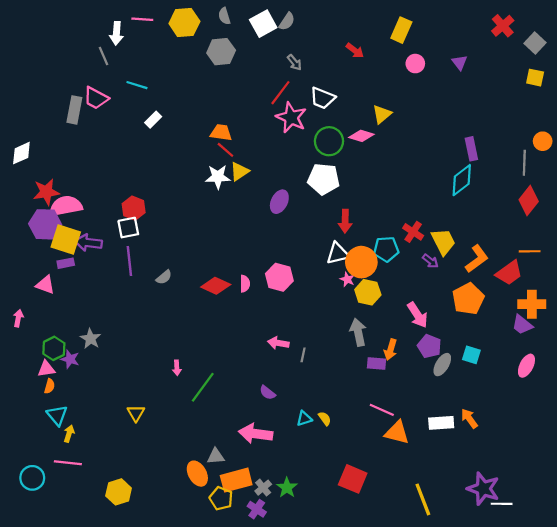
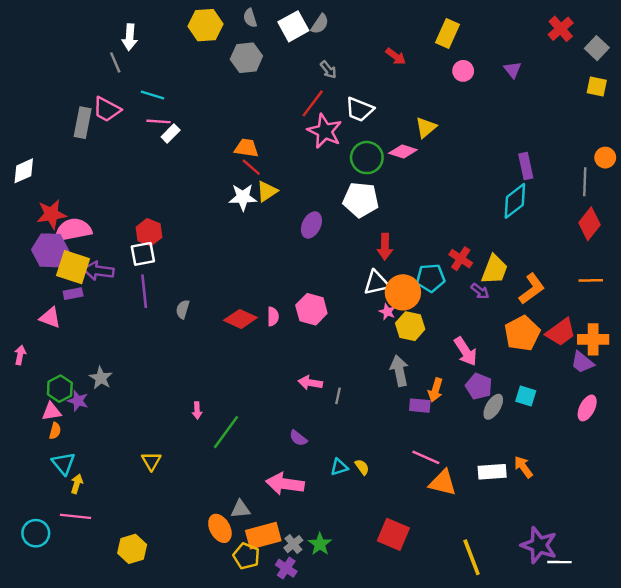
pink line: (142, 19) -> (159, 121), moved
yellow trapezoid: (443, 242) -> (494, 270), turned 48
red trapezoid: (509, 273) -> (561, 332), moved
gray semicircle: (164, 277) -> (183, 309), turned 147

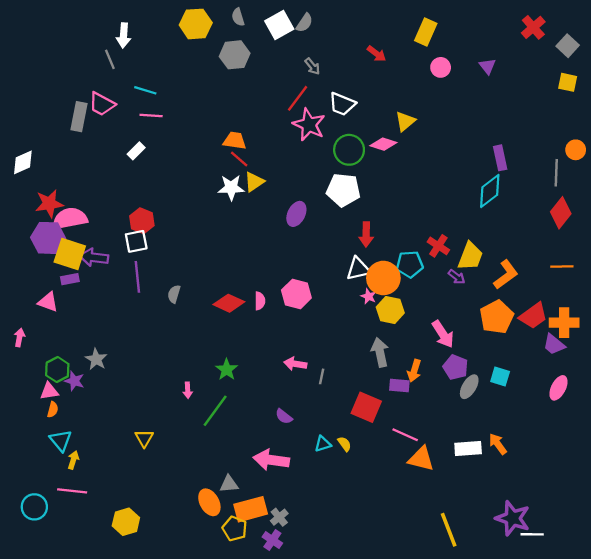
white rectangle: (171, 133) -> (136, 151), moved
red square: (393, 534) -> (366, 407), moved
green star: (320, 544) -> (227, 370), moved

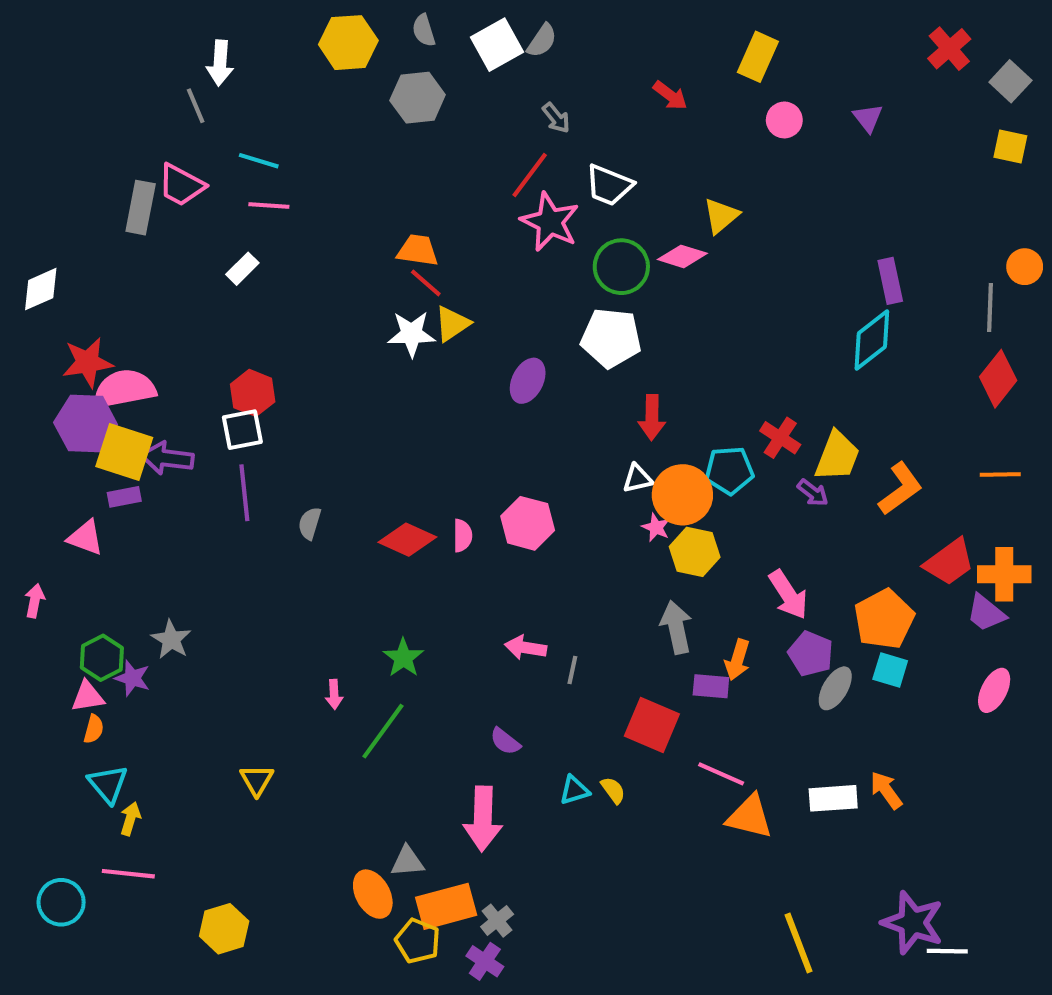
white triangle: (358, 269) -> (638, 479), size x0.7
orange pentagon: (497, 317) -> (884, 619), moved
pink arrow: (271, 460) -> (483, 819), turned -96

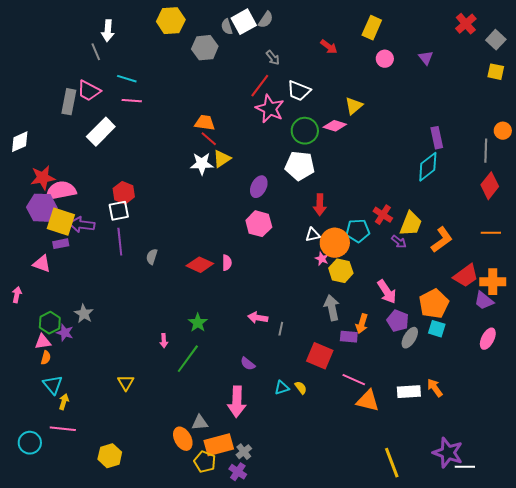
gray semicircle: (424, 30) -> (227, 27), moved
white rectangle: (242, 269) -> (101, 132), moved, size x1.8
pink hexagon: (528, 523) -> (259, 224), moved

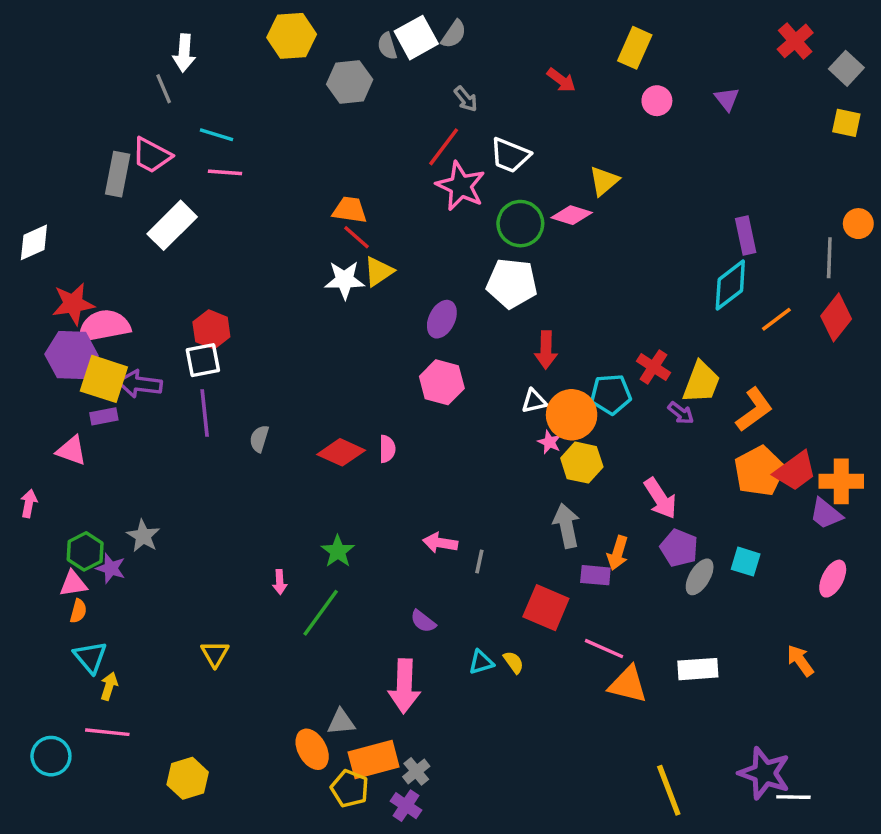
orange line: (491, 233) -> (776, 319), moved, turned -36
orange pentagon: (434, 304) -> (759, 471), moved
orange arrow: (435, 388) -> (800, 661), moved

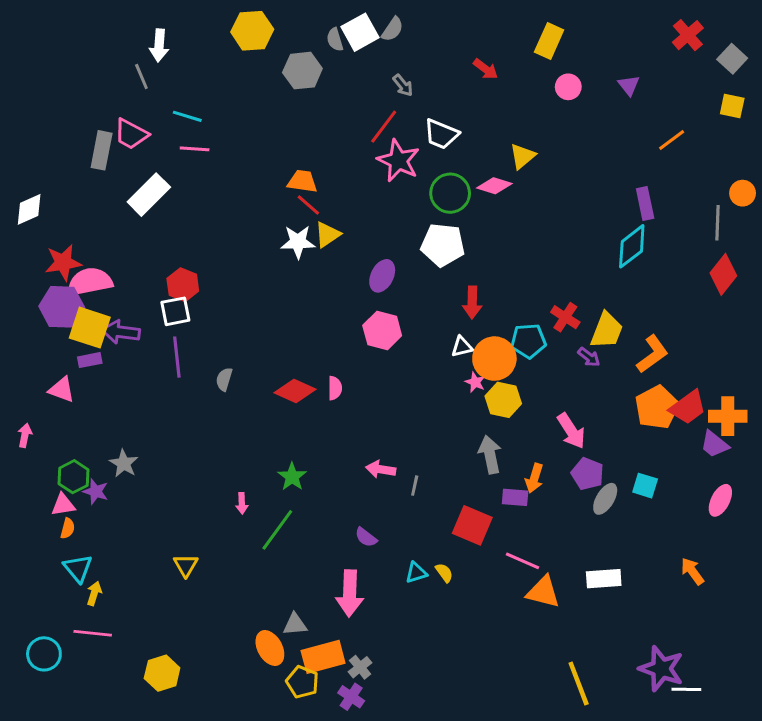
orange line: (776, 319) -> (672, 140), moved

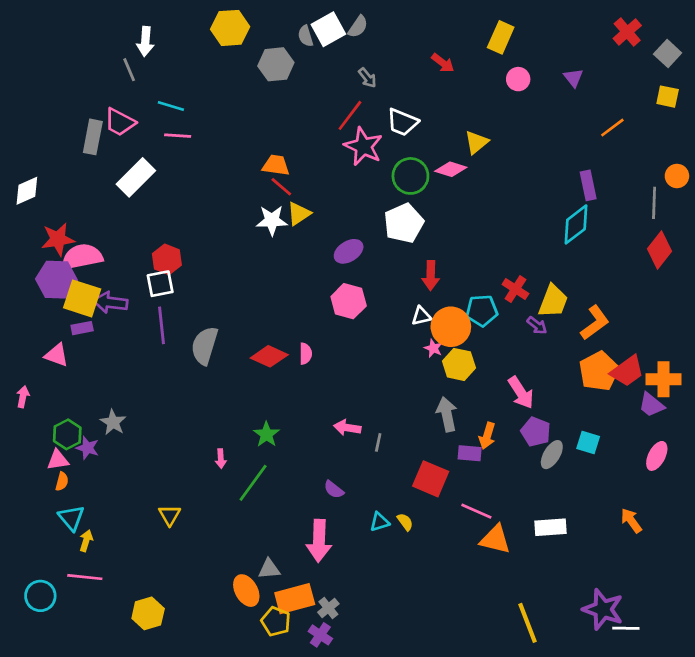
white pentagon: (443, 245) -> (404, 223), turned -30
purple ellipse: (382, 276) -> (349, 251), turned 32
gray semicircle: (224, 379) -> (205, 346), size x1.8

